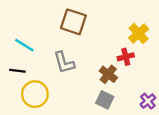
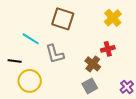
yellow cross: (139, 33) -> (113, 18), moved
cyan line: (24, 45) -> (31, 39), moved
gray square: (105, 100) -> (90, 86), turned 35

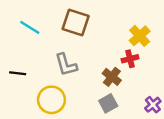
yellow cross: (113, 18) -> (140, 36), moved
cyan line: (31, 39) -> (30, 27), moved
yellow circle: (30, 81) -> (51, 100), moved

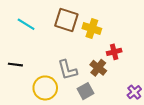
yellow cross: (140, 36) -> (92, 29), moved, turned -30
gray L-shape: (66, 65) -> (67, 70), moved
gray square: (108, 103) -> (85, 91), moved

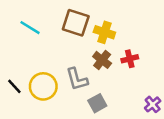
black line: (15, 65) -> (14, 86), moved, turned 40
brown cross: (98, 68) -> (102, 60), moved
yellow circle: (45, 88) -> (43, 86), moved

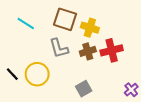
red cross: (130, 59) -> (112, 50), size x1.5
brown cross: (102, 60) -> (88, 51), turned 35
gray L-shape: (77, 79) -> (59, 48), moved

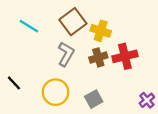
brown square: (65, 19) -> (73, 22), turned 35
gray L-shape: (59, 48) -> (66, 54), turned -135
yellow circle: (37, 74) -> (56, 92), moved

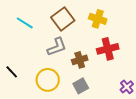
yellow cross: (101, 31) -> (98, 19), moved
gray L-shape: (66, 54) -> (57, 47), turned 40
brown cross: (98, 57) -> (80, 60), moved

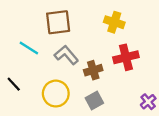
brown square: (63, 19) -> (58, 22), moved, turned 30
cyan line: (25, 23) -> (29, 48), moved
gray L-shape: (57, 47) -> (66, 55), turned -110

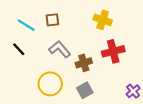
brown square: (58, 22) -> (52, 20), size x0.6
cyan line: (29, 48) -> (26, 25), moved
black line: (14, 84) -> (19, 49), moved

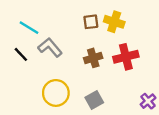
brown square: (52, 20) -> (91, 22), moved
gray L-shape: (60, 49) -> (50, 47), moved
brown cross: (84, 63) -> (93, 58), moved

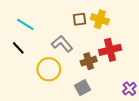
gray L-shape: (50, 47) -> (62, 44), moved
brown cross: (93, 58) -> (89, 61), moved
yellow circle: (56, 93) -> (49, 69), moved

